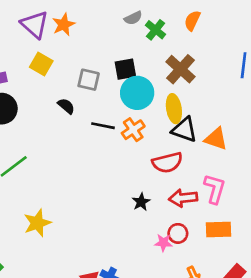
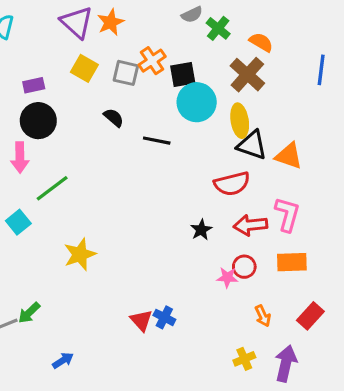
orange semicircle: (192, 21) -> (261, 42), moved, turned 96
gray square: (89, 80) -> (126, 73), moved
orange cross: (133, 130) -> (152, 61), moved

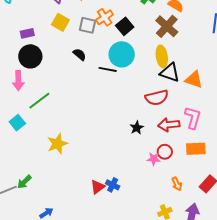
black square: (183, 75) -> (125, 26), turned -30
cyan circle: (197, 102) -> (122, 54), moved
red triangle: (141, 320) -> (98, 187), turned 35

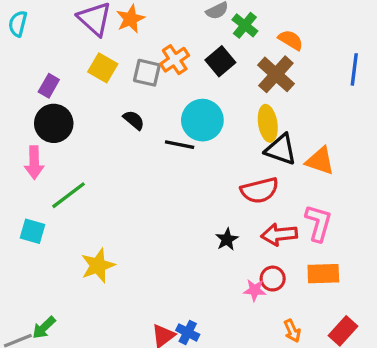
black square: (125, 26) -> (220, 61), moved
purple rectangle: (27, 33) -> (49, 86), turned -48
cyan square: (17, 123) -> (32, 231), turned -35

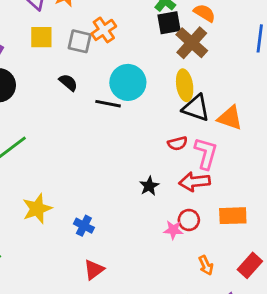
black square: (220, 61) -> (169, 23), moved, turned 30
yellow square: (103, 68) -> (41, 37), turned -30
red semicircle: (260, 190) -> (178, 143), size x0.6
pink L-shape: (318, 223) -> (206, 153), moved
blue cross: (188, 332) -> (84, 226), moved

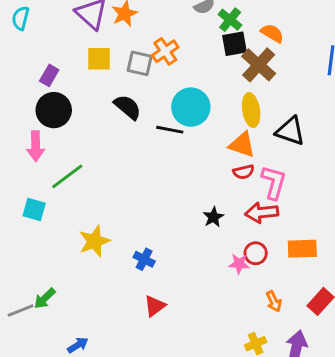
black semicircle: (68, 82) -> (128, 107), size x1.4
black triangle: (196, 108) -> (290, 131), moved
orange triangle: (230, 118) -> (242, 145), moved

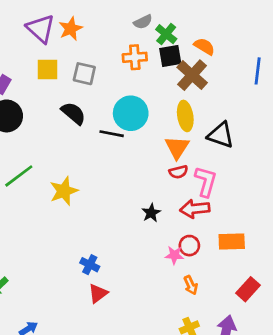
orange cross: (165, 51) -> (135, 57), moved, turned 30
orange triangle: (242, 145) -> (177, 147), turned 44
yellow star: (94, 241) -> (64, 191), moved
blue cross: (144, 259) -> (90, 265), moved
orange arrow: (274, 301) -> (191, 285), moved

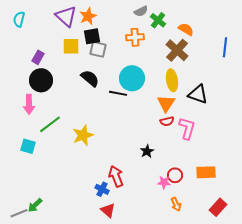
black square: (170, 56) -> (92, 36), moved
red arrow: (195, 209) -> (116, 176), moved, turned 75
red triangle: (98, 293) -> (108, 210), turned -42

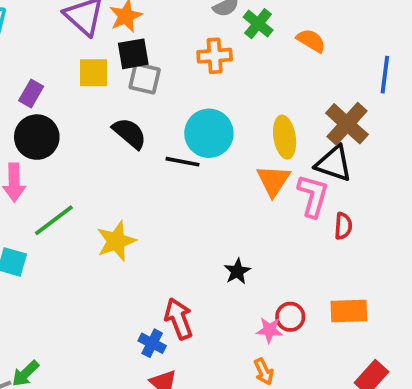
brown cross: (177, 50) -> (347, 124), moved
red semicircle: (167, 121) -> (343, 226), moved, turned -72
pink L-shape: (187, 128) -> (313, 196), moved
orange arrow: (176, 204) -> (264, 372), moved

